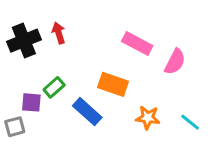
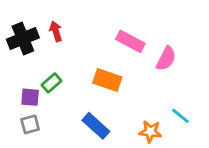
blue rectangle: (87, 112) -> (96, 126), moved
orange star: (148, 118) -> (150, 132), moved
gray square: (15, 127) -> (30, 124), moved

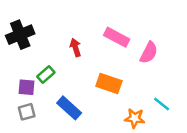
red arrow: (56, 31) -> (75, 47), moved
orange rectangle: (107, 80) -> (109, 83), moved
blue rectangle: (96, 126) -> (69, 108), moved

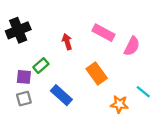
orange rectangle: (109, 83) -> (97, 74), turned 35

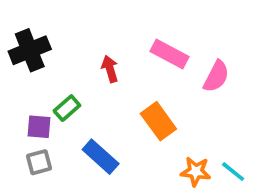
cyan line: (143, 92) -> (233, 172), moved

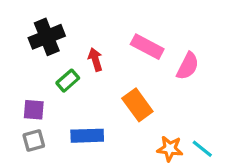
black cross: (30, 50) -> (47, 37), moved
green rectangle: (67, 108) -> (68, 81), moved
blue rectangle: (101, 157) -> (87, 136), turned -44

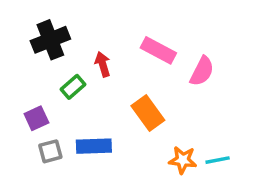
purple square: (34, 110) -> (36, 118), turned -30
gray square: (34, 141) -> (50, 151), moved
cyan line: (202, 149) -> (218, 160), turned -50

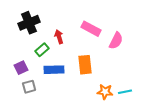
orange rectangle: (148, 113) -> (85, 65), turned 30
blue rectangle: (94, 146) -> (54, 70), moved

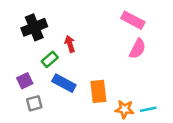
pink rectangle: (91, 29) -> (133, 20), moved
orange rectangle: (85, 65) -> (98, 91), moved
blue rectangle: (54, 70) -> (64, 83), turned 30

